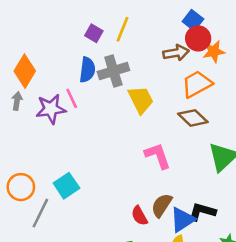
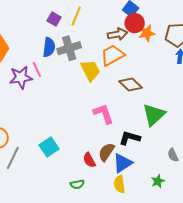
orange trapezoid: (197, 84) -> (112, 55), moved
cyan square: (66, 186) -> (49, 147), moved
black L-shape: (202, 212) -> (130, 138), moved

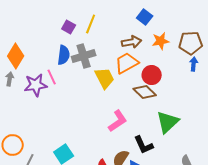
red circle: (135, 23) -> (152, 75), moved
pink L-shape: (103, 114) -> (118, 121), turned 75
black L-shape: (130, 138) -> (144, 145), turned -130

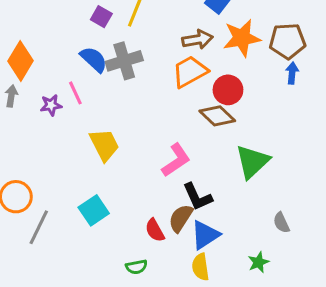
orange star: (161, 41) -> (242, 38), size x1.4
blue semicircle: (64, 55) -> (94, 59), turned -54
yellow trapezoid: (105, 78) -> (104, 145), moved
purple star: (36, 85) -> (51, 105), size x0.6
black L-shape: (144, 145) -> (197, 197), moved

